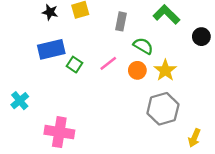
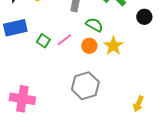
green square: (74, 65) -> (43, 41), moved
gray hexagon: (163, 109) -> (85, 86), moved

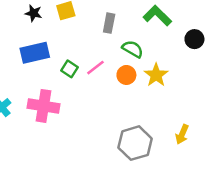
gray hexagon: (85, 86) -> (135, 143), moved
pink cross: (22, 99) -> (43, 106), moved
yellow arrow: (138, 104) -> (182, 134), moved

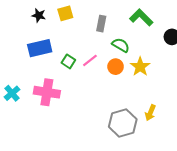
yellow arrow: (182, 134) -> (150, 113), moved

